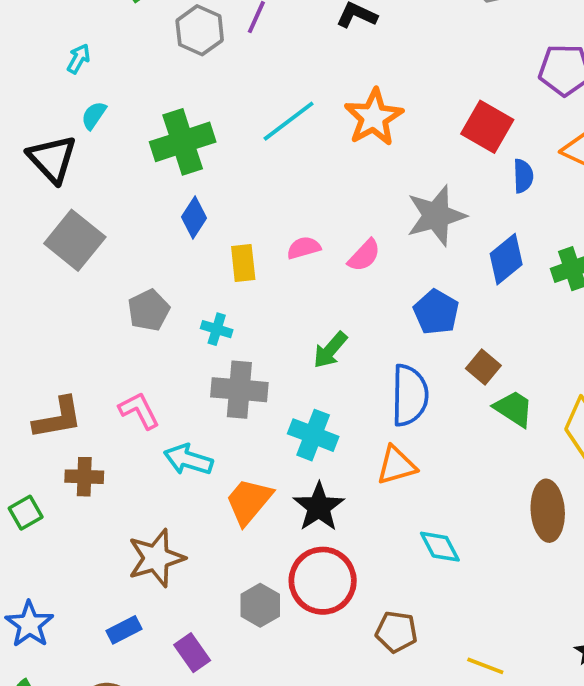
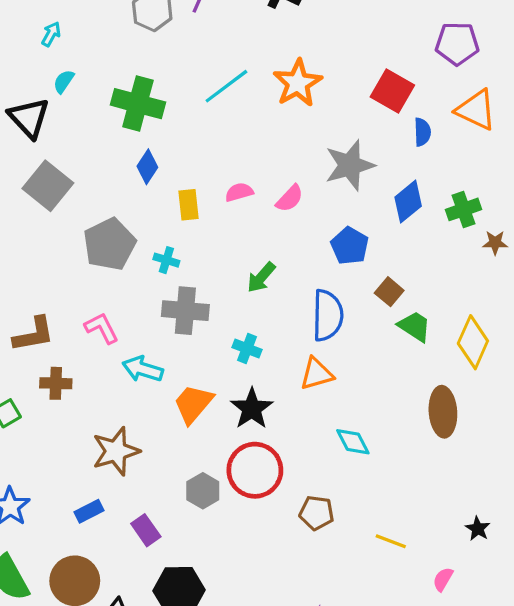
green cross: (183, 142) -> (138, 104), turned 33
gray pentagon: (149, 310) -> (110, 244), size x1.5
cyan cross: (313, 435) -> (247, 349), size x0.7

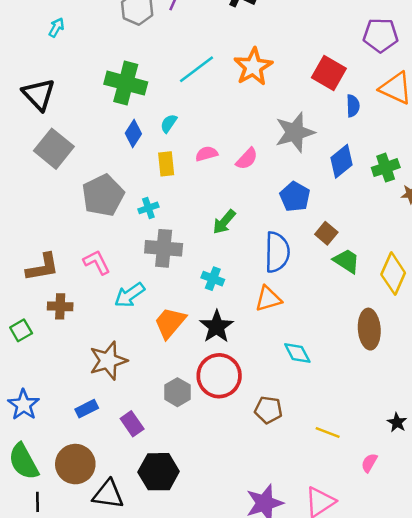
cyan semicircle: (64, 81) -> (169, 123), moved
cyan cross: (166, 260) -> (148, 208), turned -36
cyan arrow: (143, 369) -> (130, 295), turned -52

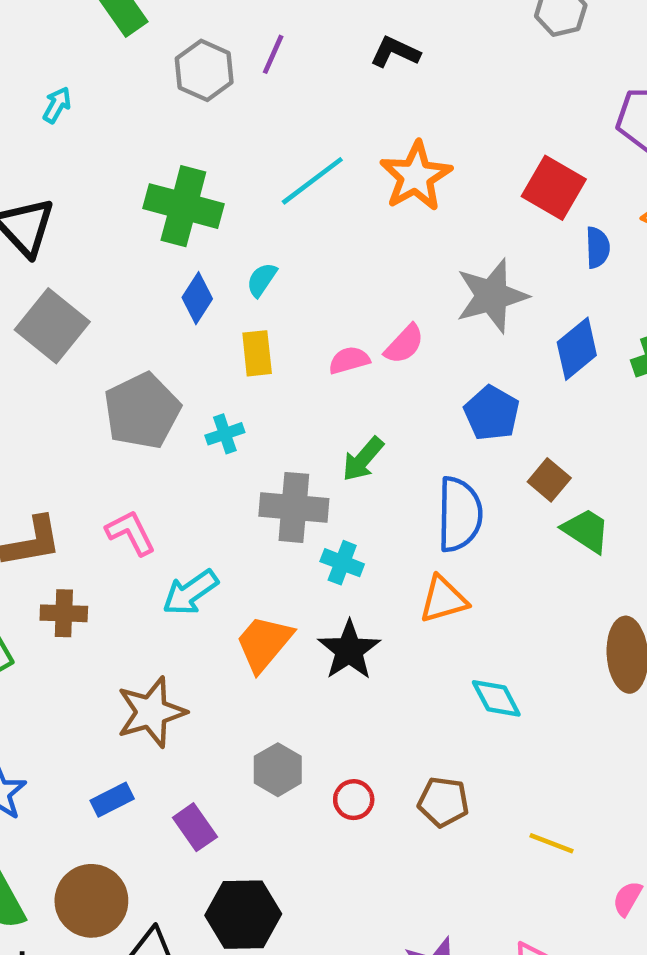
pink semicircle: (206, 154) -> (349, 360), moved
gray cross: (164, 248) -> (294, 507), moved
red circle: (219, 376) -> (354, 800), moved, size x0.5

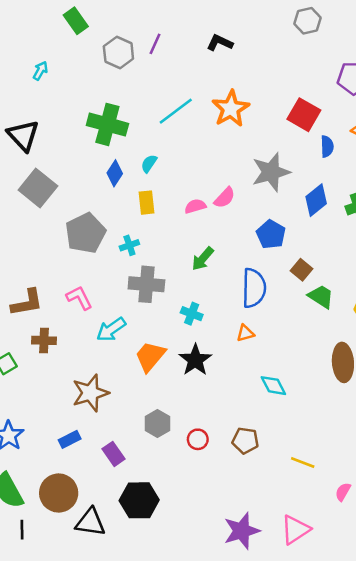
gray cross: (294, 507) -> (146, 284), moved
orange triangle: (443, 599) -> (245, 333), size x0.7

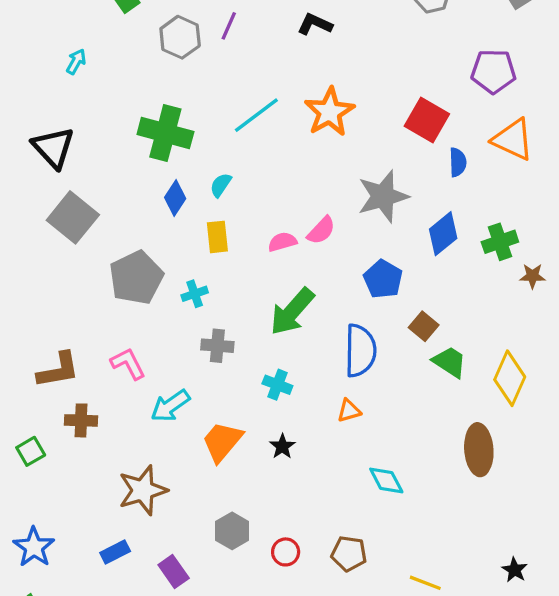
green arrow: (203, 259) -> (292, 312), size x1.5
gray cross: (146, 284) -> (217, 346), size x0.7
black star: (195, 360) -> (282, 446), size x0.6

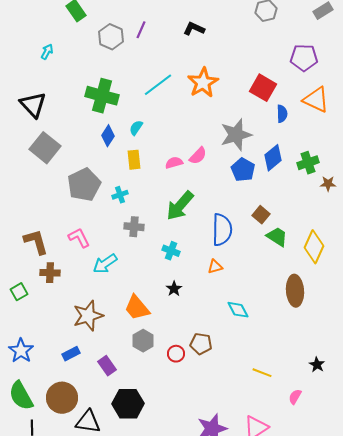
blue pentagon: (383, 279) -> (243, 170), moved
brown L-shape: (58, 370) -> (36, 242), turned -96
orange trapezoid: (222, 442) -> (137, 308), moved, turned -80
brown pentagon: (349, 554) -> (201, 344), moved

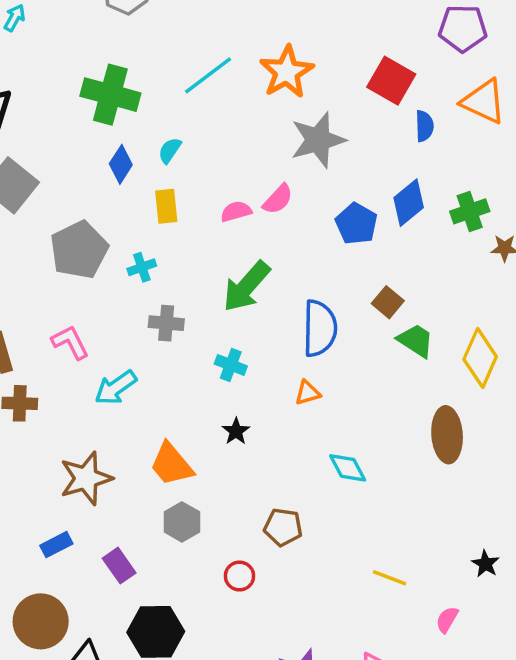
gray star: (236, 135) -> (318, 140), moved
red circle: (176, 354) -> (239, 576), moved

